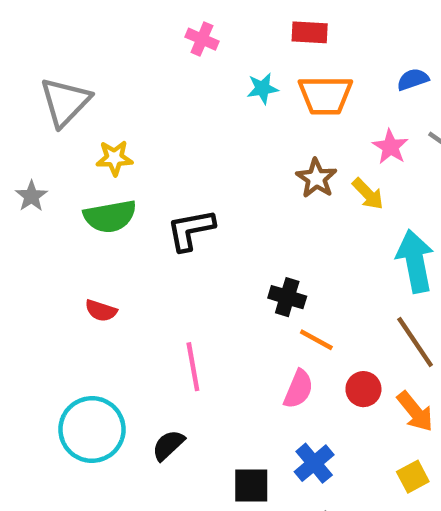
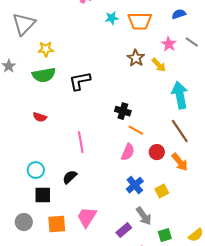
cyan circle: (92, 429) -> (36, 170), size x0.6
yellow square: (413, 477) -> (162, 191), moved
black square: (251, 486) -> (43, 195), moved

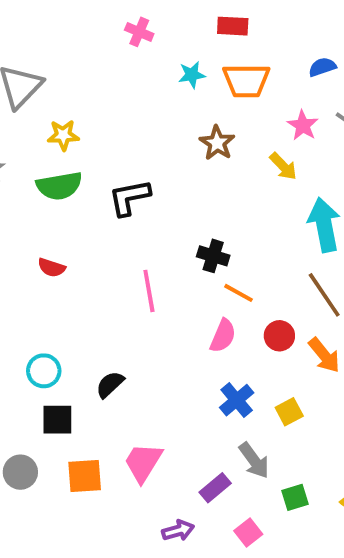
brown star: (136, 58) -> (217, 143), moved
pink line: (81, 142) -> (149, 291), moved

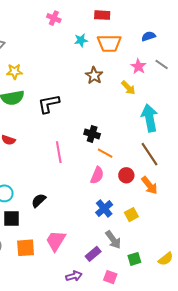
pink square: (248, 532) -> (110, 277), turned -32

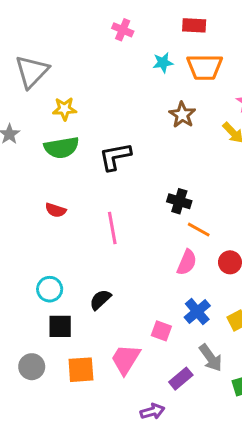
pink line: (59, 152) -> (112, 228), moved
pink square: (110, 277) -> (161, 331), moved

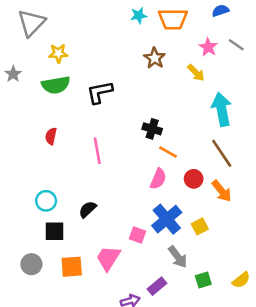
red semicircle: (56, 210) -> (51, 136), turned 84
blue cross: (197, 312) -> (167, 219), size x1.4
purple rectangle: (181, 379) -> (157, 286), moved

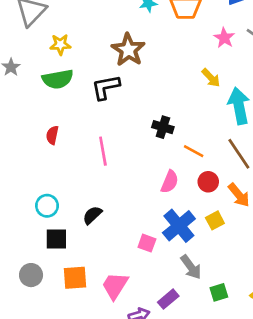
brown star: (155, 58) -> (128, 50), moved, size x1.4
yellow arrow: (196, 73) -> (211, 78), moved
orange line: (168, 152) -> (194, 151), moved
yellow square: (200, 226) -> (215, 220), moved
pink trapezoid: (108, 258) -> (115, 286), moved

